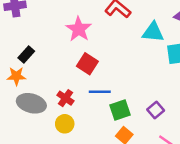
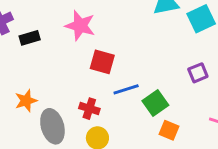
black rectangle: (26, 54) -> (30, 38), moved, turned 49
gray ellipse: (31, 103) -> (52, 126), turned 76
purple square: (156, 110) -> (198, 73), moved, turned 35

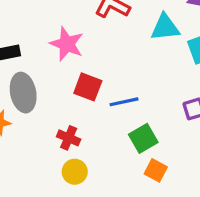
blue line: (126, 89) -> (124, 102), moved
gray ellipse: (52, 126) -> (23, 93), moved

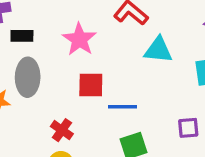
cyan triangle: (165, 27) -> (158, 50), moved
red square: (88, 87) -> (91, 85), turned -32

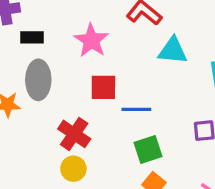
red cross: (62, 130) -> (74, 134), size x1.4

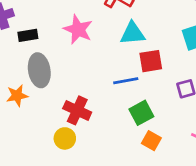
cyan triangle: (173, 51) -> (132, 33), moved
red square: (103, 87) -> (151, 61), moved
yellow circle: (73, 169) -> (65, 138), moved

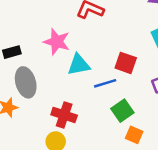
cyan triangle: (132, 33) -> (79, 65), moved
red square: (151, 61) -> (126, 63), turned 35

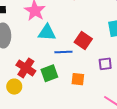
green square: (122, 111) -> (49, 73), moved
orange square: (134, 135) -> (78, 79), moved, turned -32

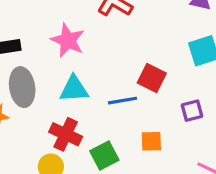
cyan triangle: (47, 32) -> (74, 89), moved
green square: (49, 73) -> (104, 156), moved

